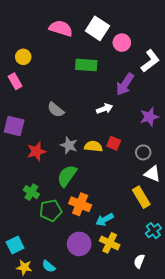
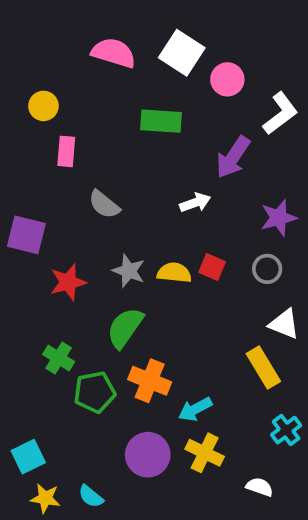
pink rectangle: (15, 81) -> (66, 151), moved, turned 35
gray circle: (143, 152) -> (267, 269), moved
white semicircle: (139, 261) -> (260, 487), turned 88

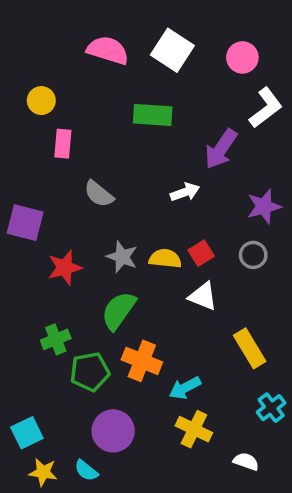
pink circle: (227, 79) -> (242, 57), moved
red square: (212, 267) -> (201, 253), turned 35
white triangle: (284, 324) -> (203, 296), moved
green cross: (59, 358) -> (56, 339), turned 36
purple circle: (148, 455) -> (113, 431), moved

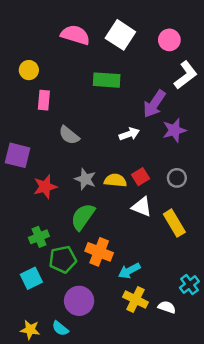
purple star: (264, 206) -> (174, 130), moved
yellow rectangle: (250, 348) -> (174, 223), moved
cyan square: (27, 433) -> (31, 278), moved
white semicircle: (246, 461) -> (167, 307), moved

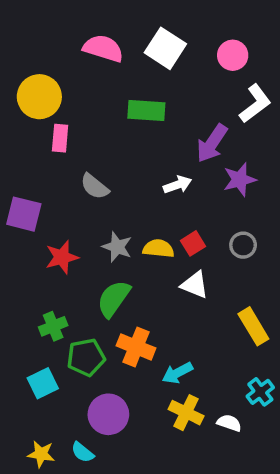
yellow circle: (29, 70) -> (39, 97), size x1.6
yellow rectangle: (174, 223) -> (253, 326), moved

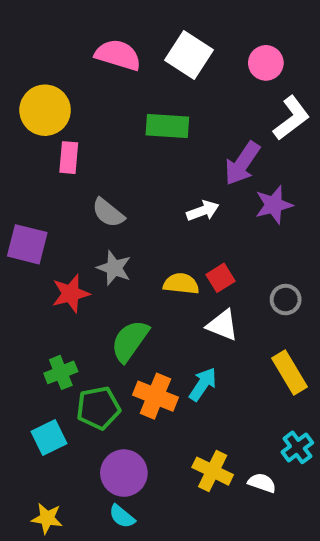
gray circle: (243, 245) -> (286, 300), moved
gray star: (117, 247) -> (114, 268), moved
cyan arrow: (177, 373) -> (203, 384), moved, turned 152
cyan semicircle: (82, 452) -> (122, 516), moved

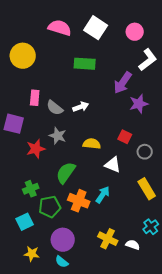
pink rectangle: (69, 158) -> (35, 98), moved
white arrow: (203, 211) -> (81, 107), moved
red square: (221, 278) -> (125, 137), moved, turned -32
yellow star: (47, 518) -> (32, 254), moved

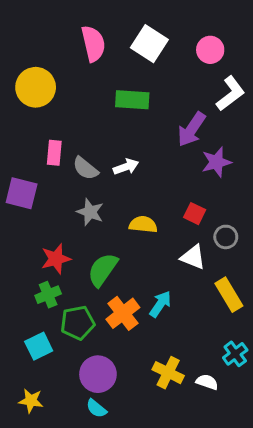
pink semicircle: (60, 28) -> (93, 44), turned 60
red star: (36, 149) -> (56, 259), moved
white triangle: (113, 165) -> (193, 257), moved
orange cross: (79, 201) -> (123, 313), turned 30
yellow star: (32, 254) -> (31, 401), moved

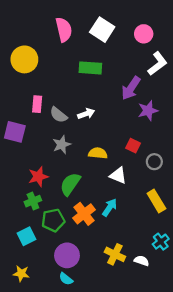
gray star: (90, 212) -> (62, 145), turned 30
white triangle: (193, 257) -> (118, 176), moved

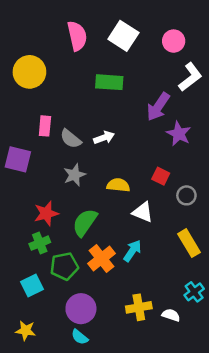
purple star: (148, 111) -> (179, 134), turned -30
yellow cross: (115, 254) -> (139, 307), turned -36

